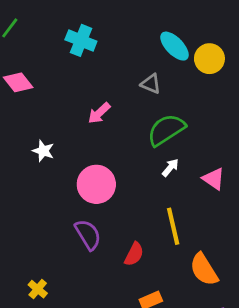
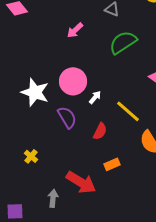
white star: (43, 151) -> (35, 92), moved, size x1.8
white arrow: (170, 168) -> (95, 97), moved
yellow line: (173, 226) -> (128, 111), turned -36

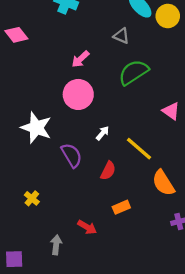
pink circle: (73, 81) -> (78, 94), moved
red arrow: (81, 182) -> (87, 227), size x0.6

